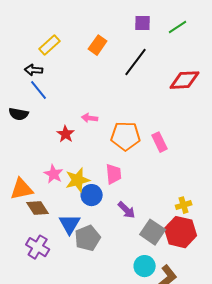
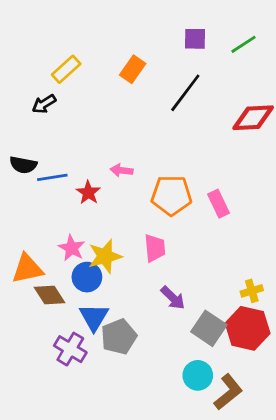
black arrow: (34, 70) -> (44, 104), turned -36
blue line: (39, 90) -> (52, 177), moved, turned -60
blue circle: (92, 195) -> (87, 277), moved
purple cross: (38, 247) -> (70, 349), moved

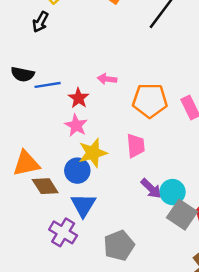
black arrow: (44, 104) -> (40, 22), turned -30
pink star: (72, 248) -> (76, 125), moved
gray pentagon: (119, 337) -> (119, 246), moved
cyan circle: (198, 375) -> (172, 192), moved

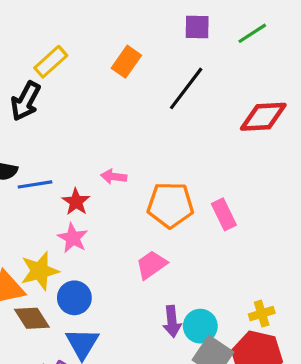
black arrow: (40, 22) -> (26, 101), size x1.4
pink trapezoid: (136, 146) -> (151, 265), turned -120
yellow star: (93, 153) -> (40, 271), moved
purple arrow: (151, 188) -> (172, 321), turned 40

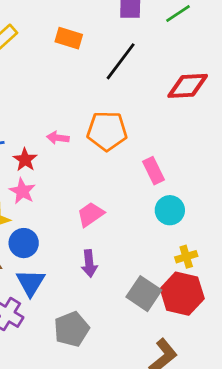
orange rectangle: (126, 62) -> (69, 38), turned 72
orange pentagon: (170, 205) -> (107, 131), moved
purple arrow: (172, 321) -> (89, 264), moved
cyan circle: (200, 326) -> (170, 210), moved

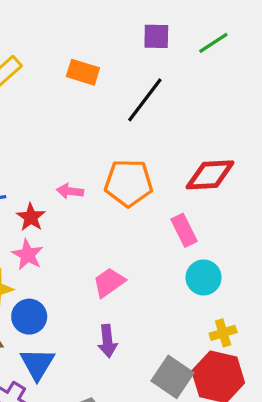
red diamond: (188, 86) -> (210, 175), moved

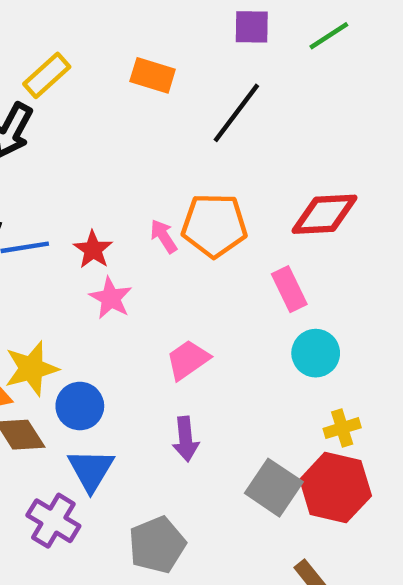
pink arrow: (70, 191) -> (164, 236), moved, turned 50
red star: (31, 217) -> (93, 250), moved
pink star: (28, 255) -> (111, 298), moved

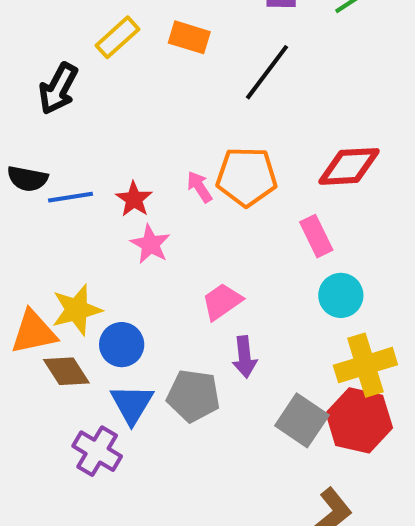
yellow rectangle: (47, 75) -> (118, 37), moved
yellow cross: (342, 428) -> (365, 365), size x1.8
purple arrow: (186, 439) -> (245, 357), moved
gray pentagon: (157, 545) -> (193, 396), moved, turned 30

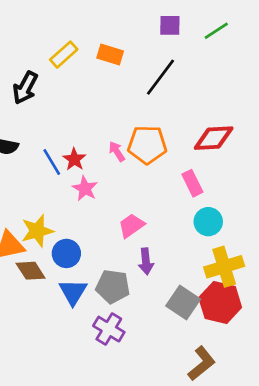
blue line: (70, 197) -> (52, 162), moved, turned 68
purple cross: (97, 451) -> (109, 329), moved

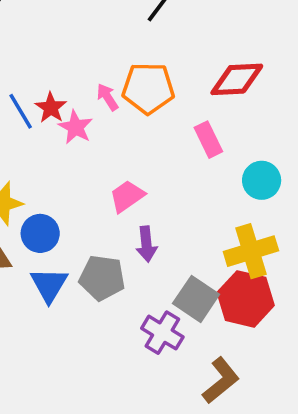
pink star: (85, 188) -> (76, 127), moved
cyan circle: (208, 222) -> (262, 180), moved
purple cross: (109, 329) -> (162, 333), moved

